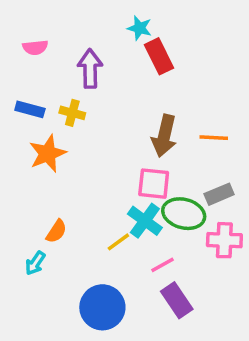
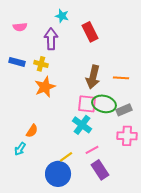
cyan star: (140, 28) -> (62, 16), moved
orange star: (48, 154) -> (45, 87), moved
green ellipse: (184, 214) -> (104, 104), moved
yellow line: (118, 242) -> (66, 157), moved

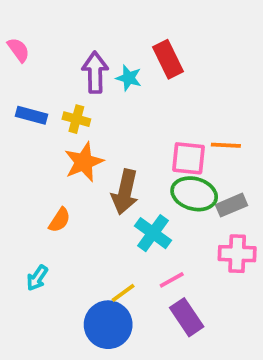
cyan star: (62, 16) -> (129, 78), moved
pink semicircle: (20, 27) -> (18, 50), moved, turned -120
brown arrow: (93, 77) -> (125, 192), moved
pink square: (87, 104) -> (189, 158), moved
orange semicircle: (32, 131) -> (60, 220), moved

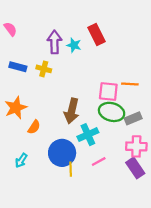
orange star: (84, 162) -> (16, 108), moved
cyan cross: (153, 233) -> (88, 135), turned 30
yellow line: (123, 293) -> (71, 169), turned -56
purple rectangle: (187, 317) -> (135, 168), moved
blue circle: (108, 325) -> (62, 153), moved

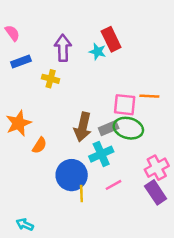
cyan star: (74, 45) -> (97, 52), moved
blue rectangle: (18, 67) -> (21, 61), moved, turned -35
gray rectangle: (133, 118) -> (109, 128), moved
pink cross: (136, 146) -> (157, 168), turned -30
cyan arrow: (21, 160) -> (25, 224), moved, turned 80

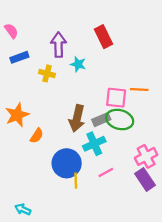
cyan star: (97, 52) -> (78, 64), moved

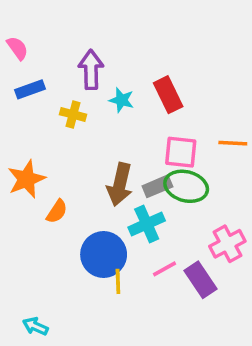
red rectangle: (103, 37) -> (168, 95), moved
orange line: (139, 90) -> (233, 143), moved
purple rectangle: (145, 179) -> (200, 280), moved

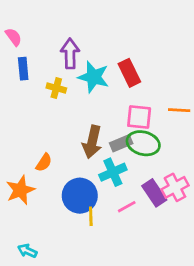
blue rectangle: (30, 89) -> (23, 69), turned -75
cyan star: (122, 100) -> (94, 77), size x1.6
orange star: (26, 179) -> (20, 190), moved
purple rectangle: (200, 280) -> (154, 193), moved

